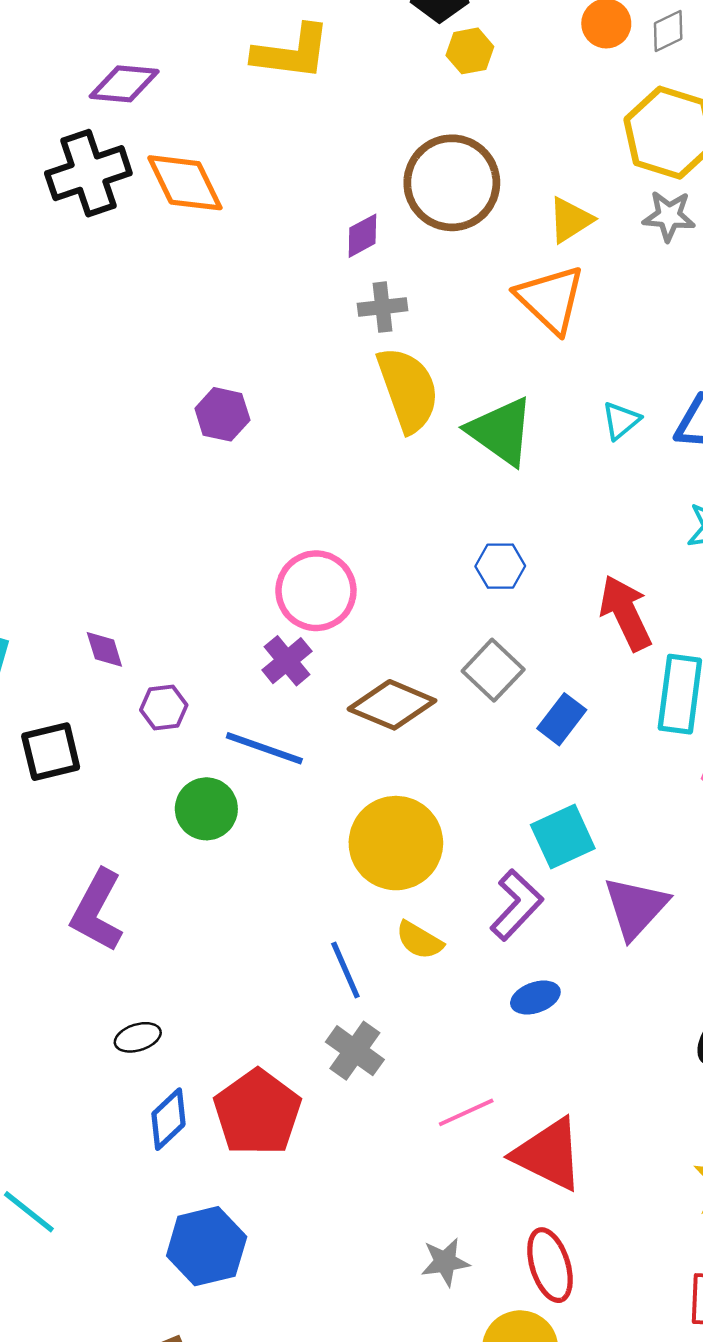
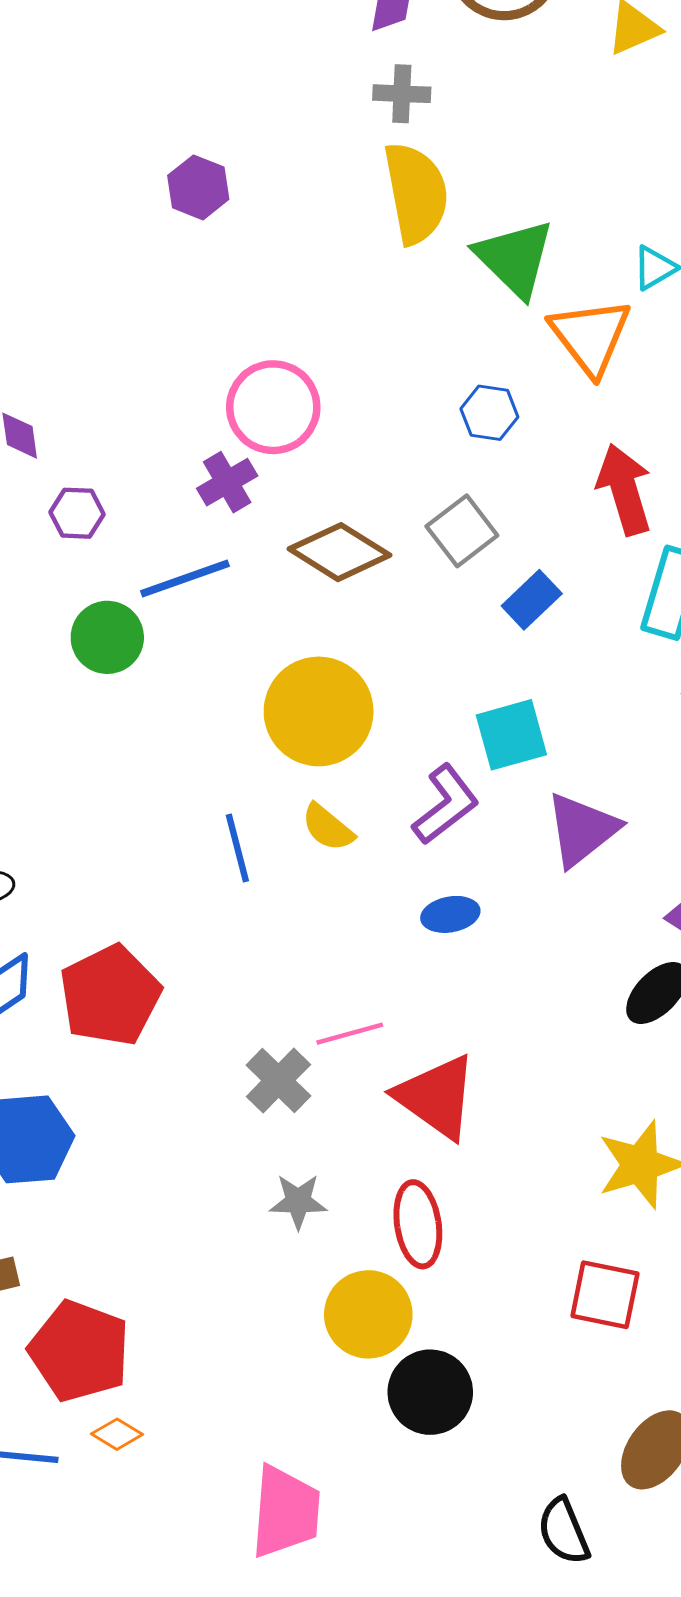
orange triangle: (551, 299) -> (590, 336), moved
blue line: (264, 748) -> (185, 578), turned -48
gray cross: (355, 1051) -> (278, 1081), moved

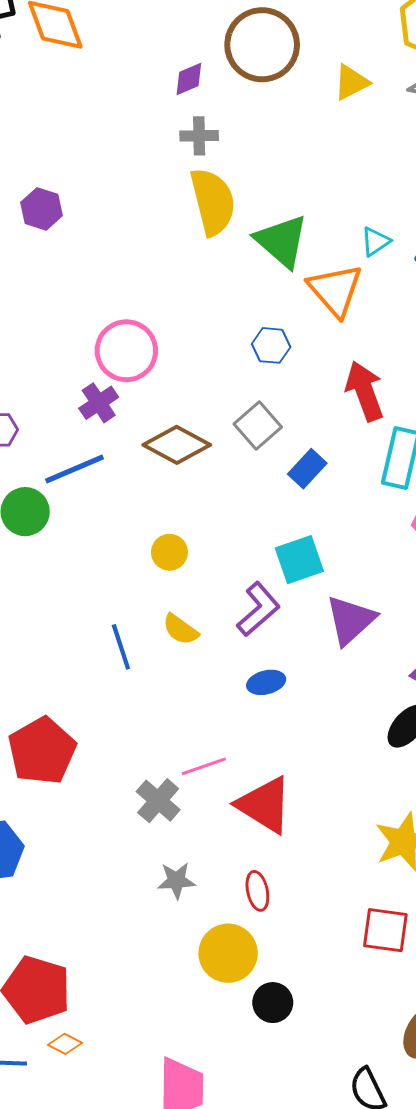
purple hexagon: (198, 187) -> (42, 209), moved
yellow circle: (319, 711) -> (169, 552), size x0.5
red ellipse: (418, 1224) -> (257, 891), size x0.7
black circle: (430, 1392) -> (273, 1003), size x0.7

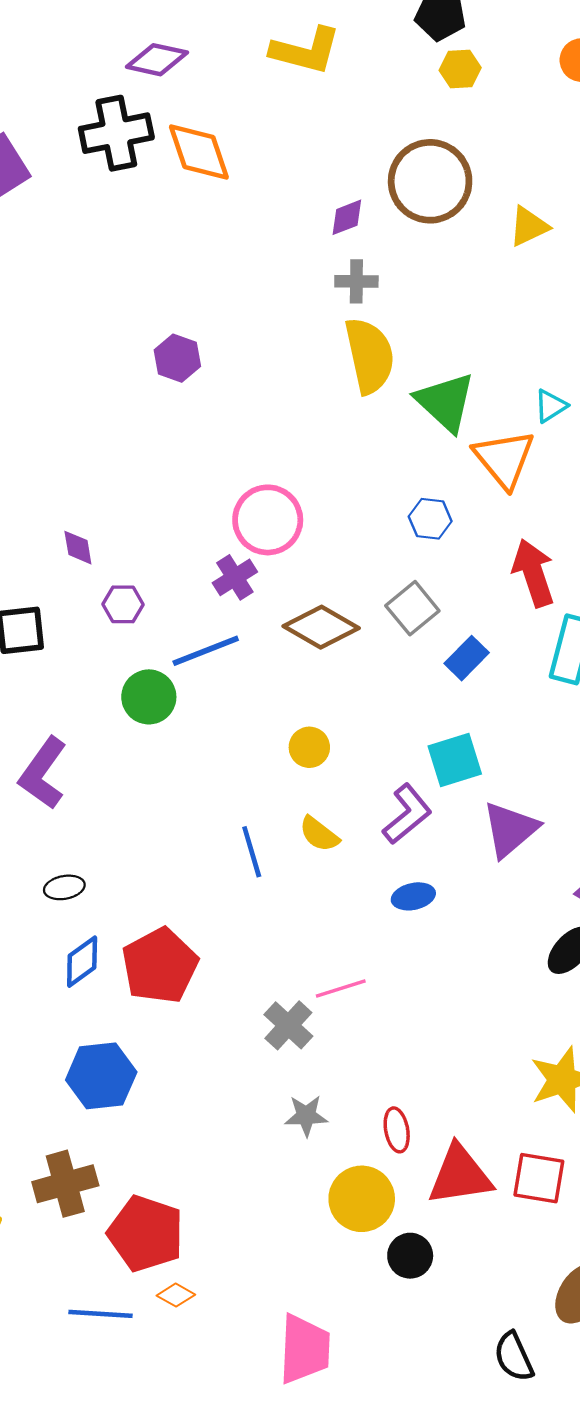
red triangle: (264, 805) -> (460, 1175), moved, turned -42

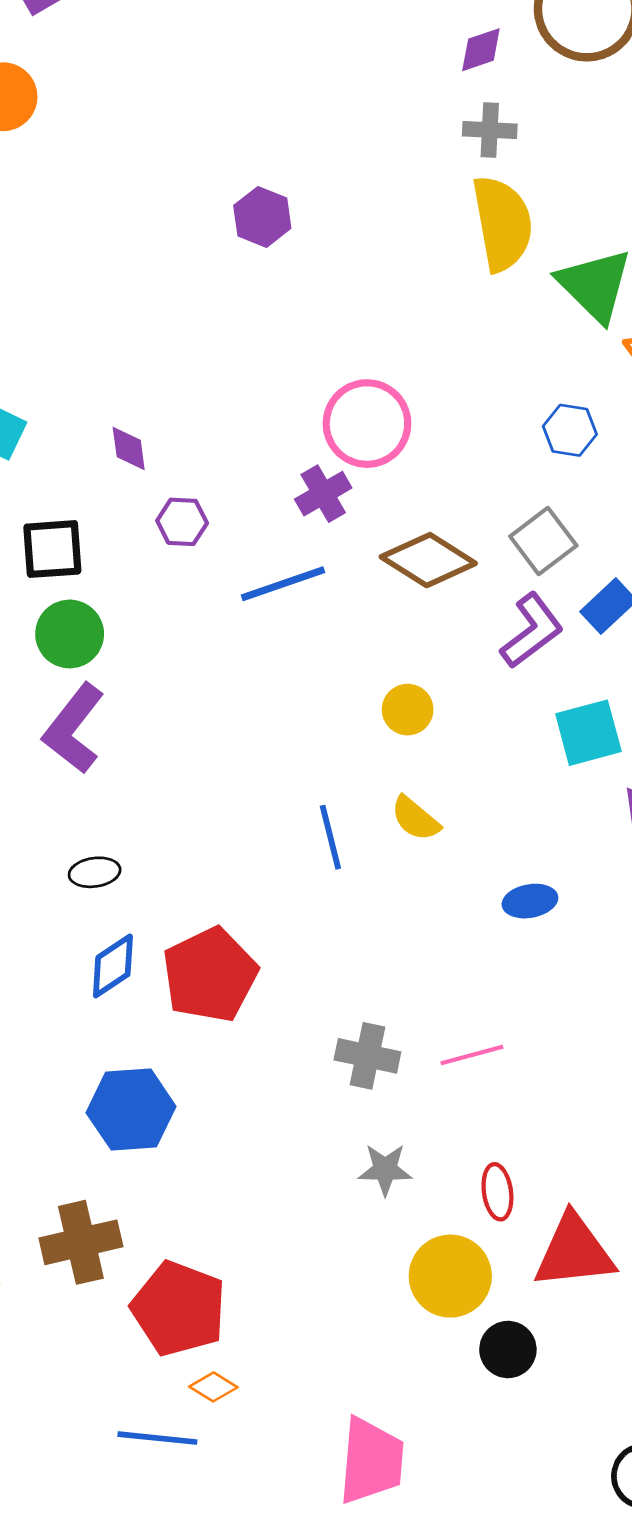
green circle: (149, 697) -> (70, 634), moved
purple L-shape: (407, 814) -> (532, 631), moved
pink line: (341, 988) -> (472, 1055), moved
gray cross: (288, 1025) -> (367, 1056), turned -33
blue line: (101, 1314) -> (157, 1438), moved

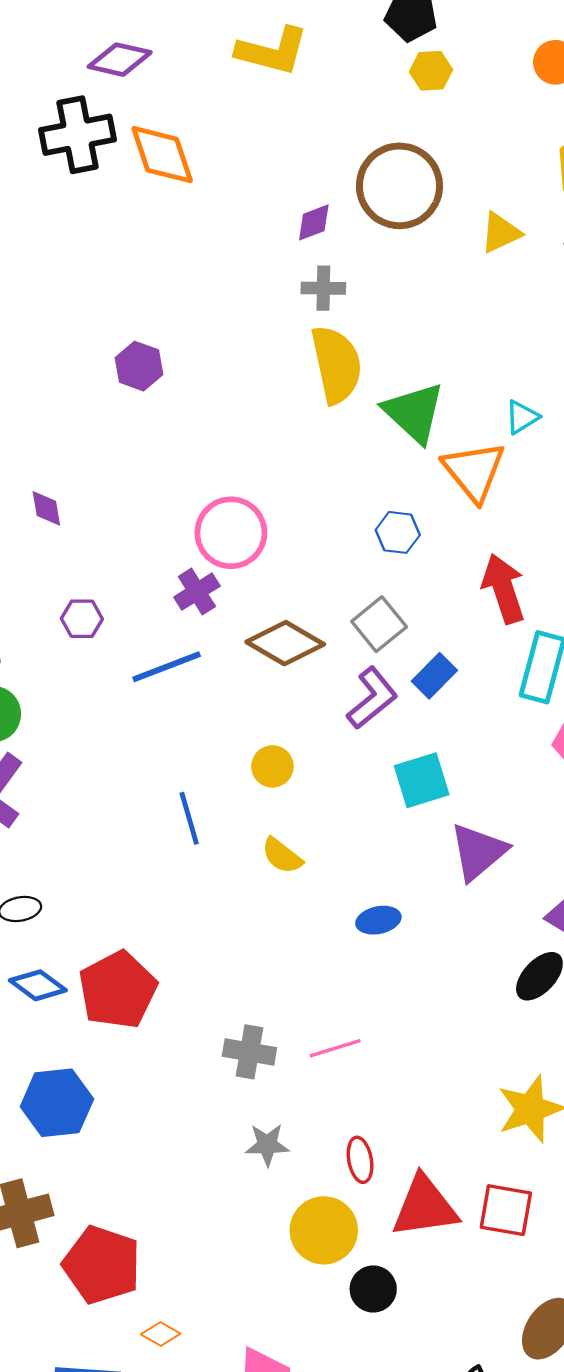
purple diamond: (129, 449) -> (46, 508), moved
blue line: (330, 837) -> (189, 818), moved
blue diamond: (113, 966) -> (38, 985), turned 72
orange diamond: (213, 1387) -> (161, 1334), moved

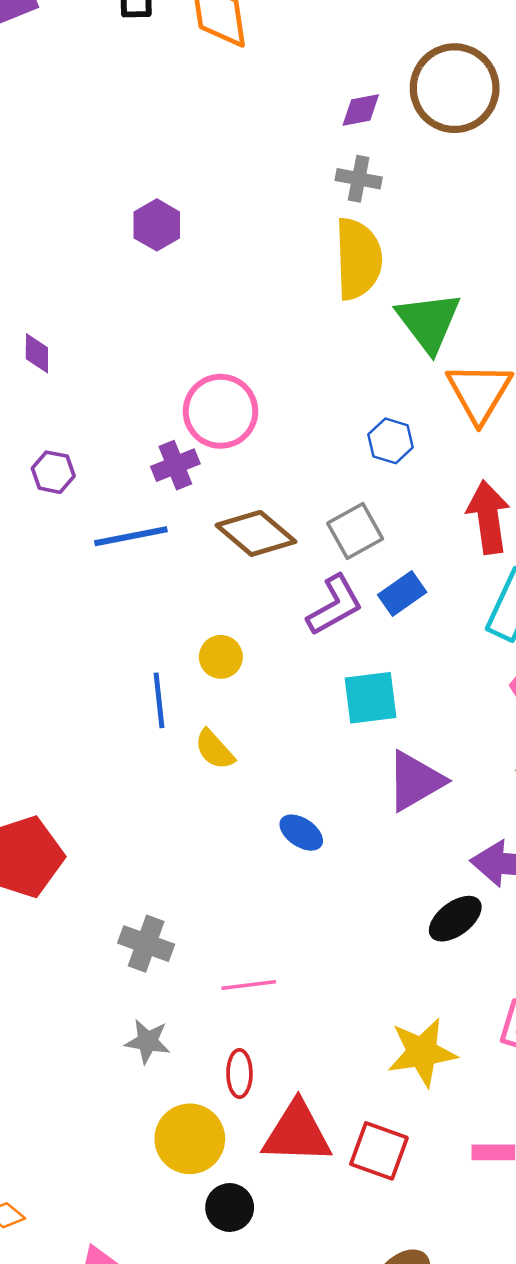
blue line: (189, 818) -> (159, 700), moved
blue ellipse: (378, 920) -> (301, 833), turned 36
pink line: (335, 1048) -> (249, 985), moved

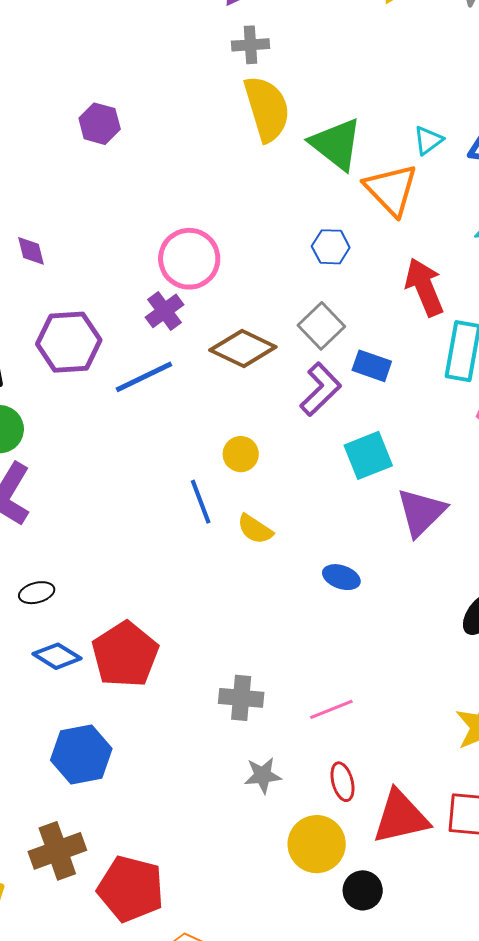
purple hexagon: (53, 472) -> (69, 342), size x1.8
blue rectangle: (402, 594) -> (372, 366), turned 69

